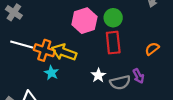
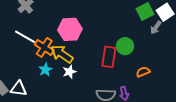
green circle: (113, 18) -> (125, 46), moved
pink hexagon: (84, 21) -> (70, 29), moved
white star: (98, 75) -> (69, 72), moved

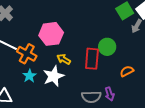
yellow arrow: (62, 54) -> (64, 59), moved, size x0.6
white star: (69, 72) -> (53, 76), size x1.5

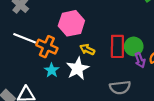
green circle: (107, 47) -> (134, 46), moved
purple arrow: (109, 94) -> (140, 60), moved

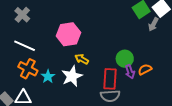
red rectangle: (117, 46) -> (110, 79), moved
orange cross: (47, 47) -> (28, 69), moved

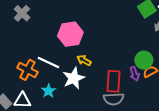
white line: (25, 46) -> (48, 63), moved
green circle: (125, 59) -> (144, 60), moved
cyan star: (48, 76) -> (49, 91), moved

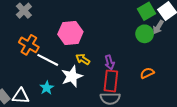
green circle: (144, 60) -> (145, 34), moved
orange cross: (27, 70) -> (29, 45), moved
purple arrow: (134, 74) -> (109, 62), moved

